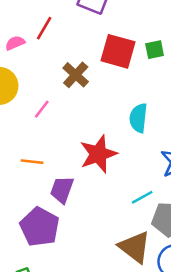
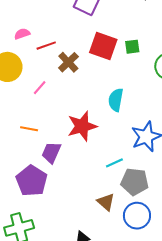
red line: (44, 28) -> (46, 46), moved, turned 36
brown triangle: (135, 247) -> (106, 202), size x0.7

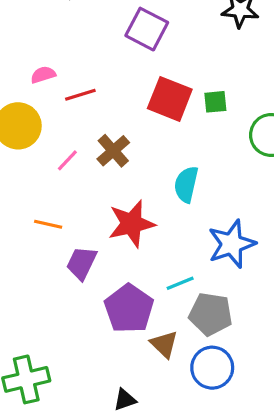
brown cross: (68, 62) -> (113, 151), moved
purple pentagon: (32, 181) -> (129, 309), moved

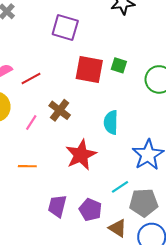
green square: (215, 102) -> (119, 65), turned 35
purple trapezoid: (82, 263) -> (57, 206), moved
purple pentagon: (129, 309) -> (90, 210), size x0.7

